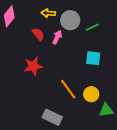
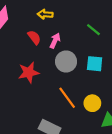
gray circle: (70, 20) -> (66, 61), moved
green line: (92, 27) -> (93, 30), turned 64

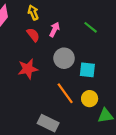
yellow arrow: (45, 14) -> (33, 12), moved, turned 64
pink arrow: (55, 41) -> (54, 29), moved
cyan square: (95, 64) -> (87, 70), moved

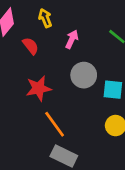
red semicircle: (33, 35) -> (31, 46), moved
orange line: (65, 93) -> (55, 124), moved

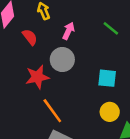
gray circle: (84, 75) -> (62, 60), moved

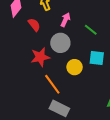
green line: (111, 28) -> (91, 30), moved
yellow circle: (110, 112) -> (75, 67), moved

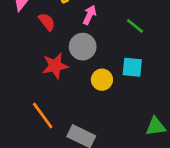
green line: (91, 30) -> (135, 26), moved
orange line: (52, 84) -> (43, 115), moved

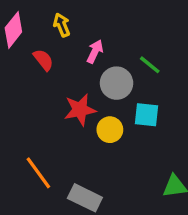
gray circle: (83, 47) -> (117, 83), moved
red star: (55, 66) -> (80, 110), moved

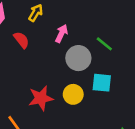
yellow arrow: (62, 25) -> (36, 13), turned 54
red star: (80, 110) -> (41, 98), moved

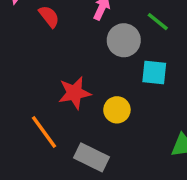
yellow circle: (73, 94) -> (117, 110), moved

